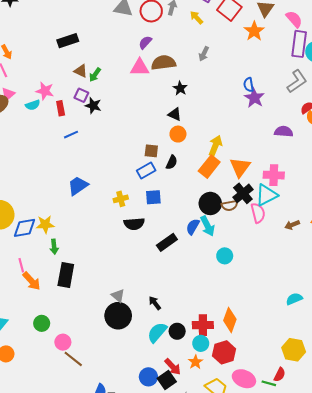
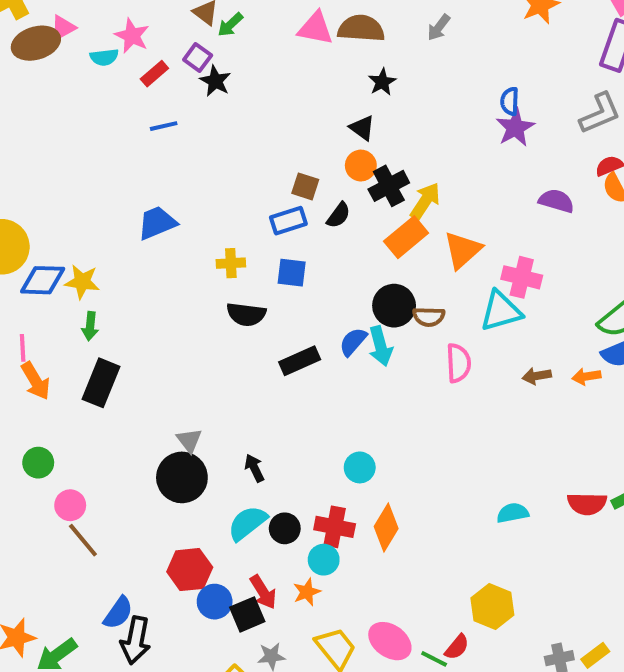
red rectangle: (61, 108) -> (154, 74), turned 48
black cross: (243, 193) -> (389, 186), moved
pink semicircle: (258, 213) -> (458, 363), moved
cyan circle: (225, 256) -> (360, 467), moved
red hexagon: (224, 352) -> (190, 570), moved

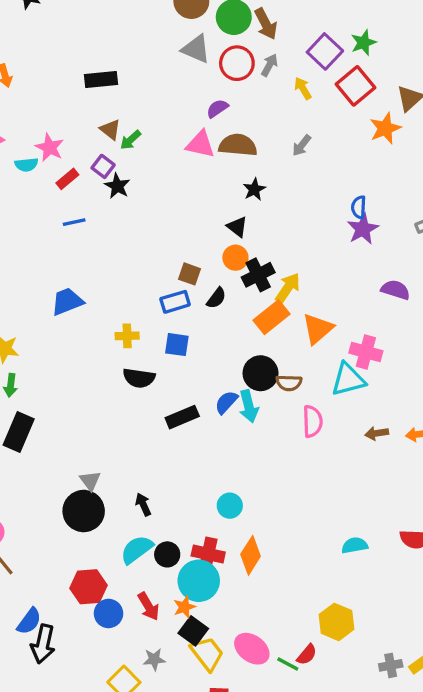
cyan circle: (324, 560) -> (199, 581), size x1.6
black square: (247, 614) -> (193, 631), moved, turned -32

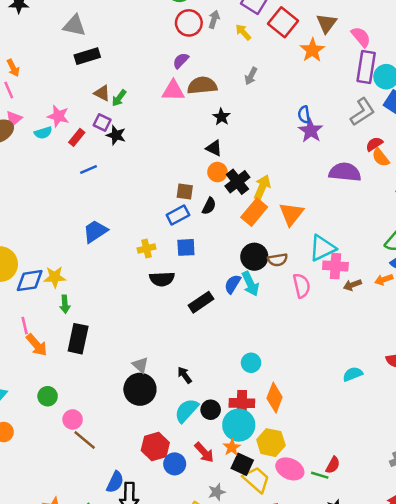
gray triangle: (196, 49) -> (74, 25), moved
purple semicircle: (395, 290) -> (345, 172), size x1.4
pink cross: (366, 352) -> (335, 266), moved
yellow hexagon: (337, 622) -> (271, 443), moved

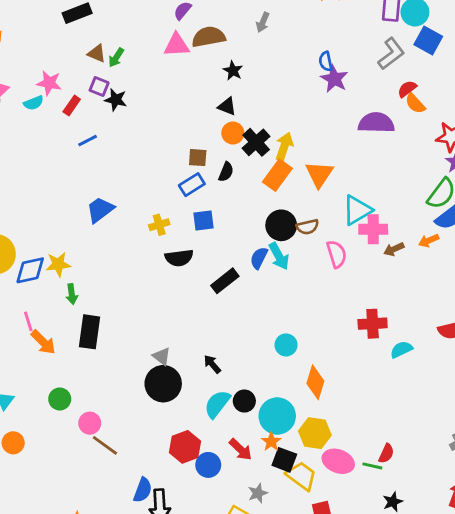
red cross: (242, 403) -> (373, 324), moved

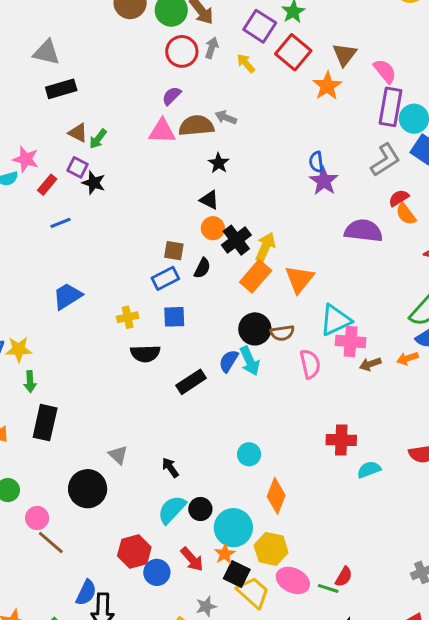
gray arrow: (263, 22) -> (226, 117), moved, turned 84
black circle: (163, 384) -> (88, 489), moved

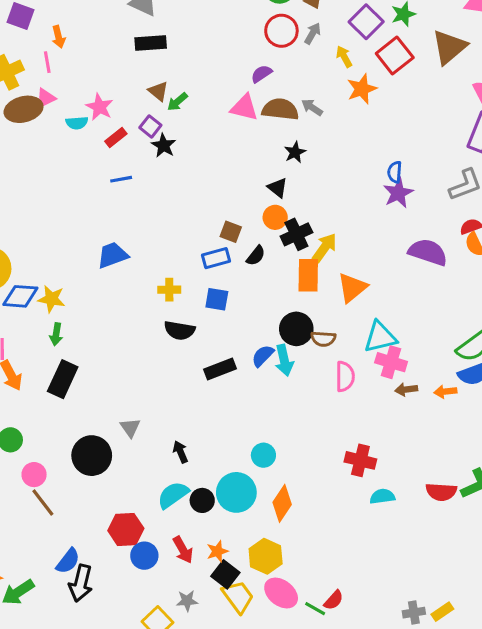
brown triangle: (345, 55) -> (449, 47), moved, size x1.4
orange star: (327, 86) -> (362, 89), moved
orange rectangle: (256, 276) -> (308, 275), turned -52
cyan circle: (233, 528) -> (236, 492), moved

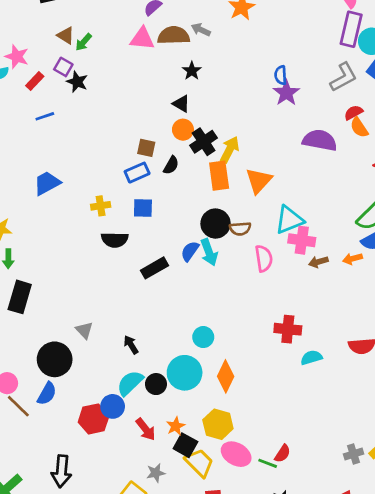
blue circle: (144, 556) -> (113, 406), moved
blue semicircle: (68, 561) -> (47, 394), moved

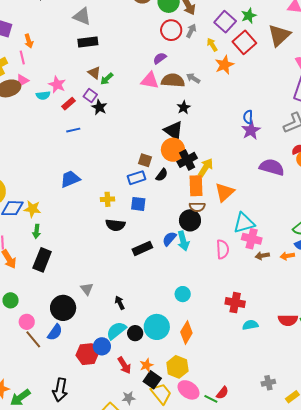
black triangle: (181, 104) -> (174, 131), size x1.5
orange circle: (183, 130) -> (173, 150), size x1.5
brown semicircle: (240, 229) -> (197, 207), moved
cyan circle: (203, 337) -> (183, 294), moved
gray cross: (354, 454) -> (268, 383), moved

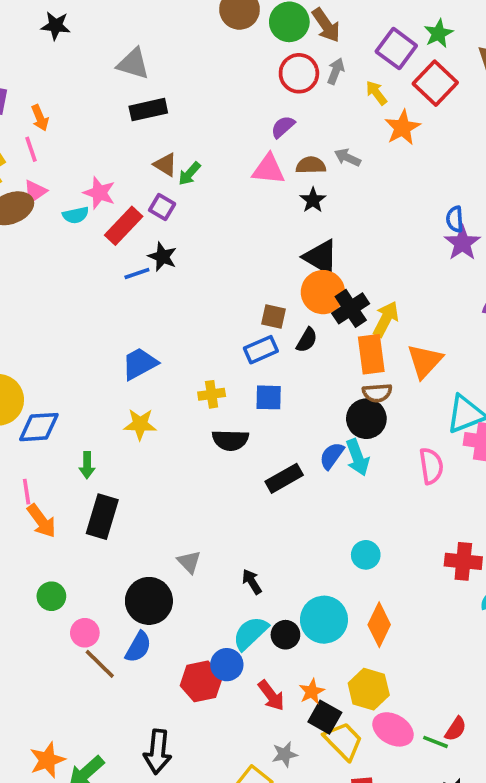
brown semicircle: (173, 80) -> (311, 165), size x0.7
red rectangle: (69, 104) -> (124, 226), size x1.5
black star: (99, 107) -> (163, 257), moved
black star: (184, 107) -> (313, 200), moved
yellow star: (32, 209) -> (140, 424), moved

